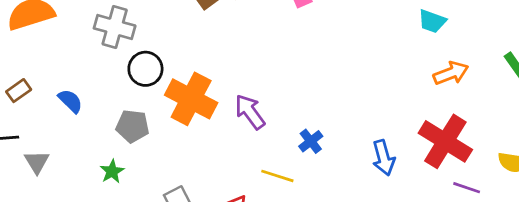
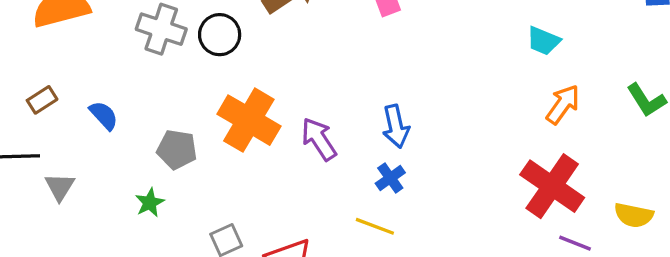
black circle: (145, 69) -> (220, 35), moved
orange arrow: (451, 73) -> (563, 104), turned -36
blue arrow: (384, 158) -> (396, 126), moved
yellow line: (277, 176) -> (375, 226), moved

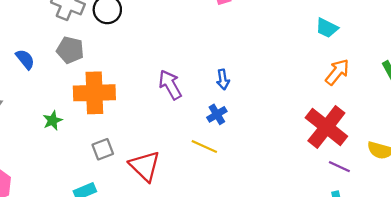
orange cross: (249, 120) -> (94, 93), moved, turned -36
blue arrow: (396, 126) -> (223, 80), size x0.7
gray pentagon: (177, 149) -> (70, 50), moved

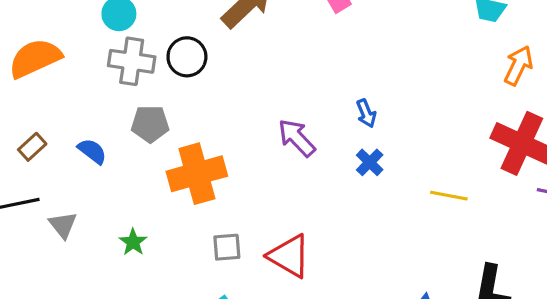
green star: (52, 121) -> (133, 242), moved
yellow line: (204, 146) -> (449, 196), moved
gray square: (103, 149) -> (227, 247), turned 30

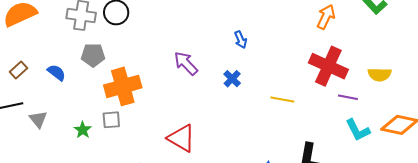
blue arrow: (366, 113) -> (241, 40), moved
gray square: (227, 247) -> (111, 120), moved

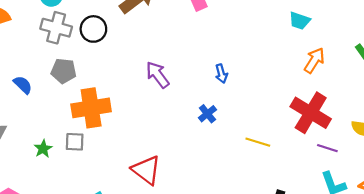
purple arrow: (186, 63) -> (158, 75), moved

